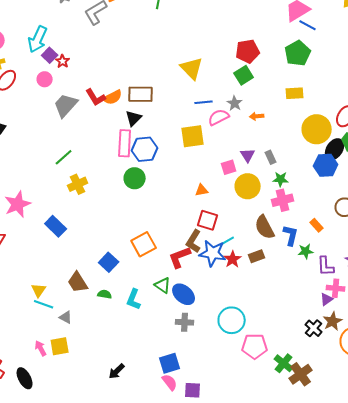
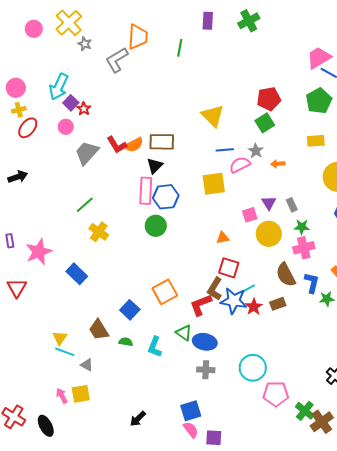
yellow cross: (78, 184) -> (99, 232), turned -30
blue ellipse: (184, 294) -> (205, 342), turned -30

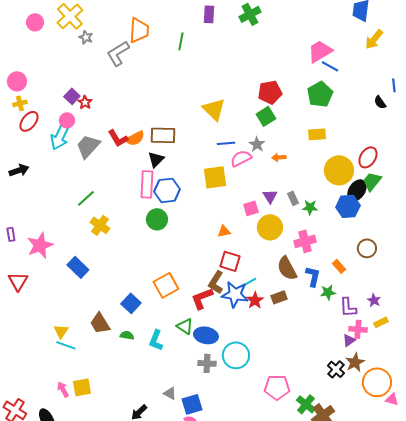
cyan arrow: (59, 87) -> (60, 136), moved
green star: (302, 227) -> (310, 207), moved
gray triangle: (87, 365) -> (170, 393), moved
cyan circle: (253, 368) -> (236, 355), moved

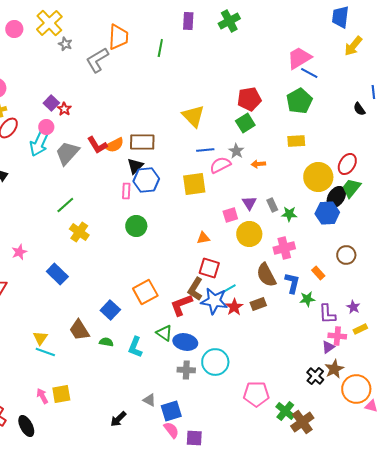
pink rectangle: (147, 184) -> (126, 191), size x0.6
blue hexagon: (167, 190) -> (146, 180), moved
pink star: (40, 245) -> (19, 252), size x0.6

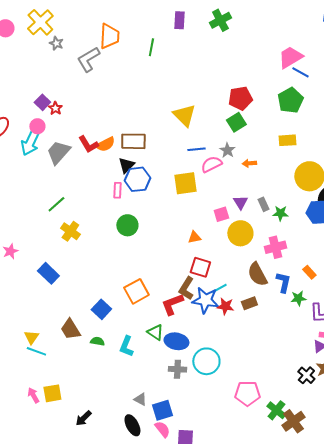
red star: (234, 307) -> (225, 306), turned -30
black arrow: (118, 419) -> (83, 418), moved
black ellipse: (26, 426) -> (132, 425), moved

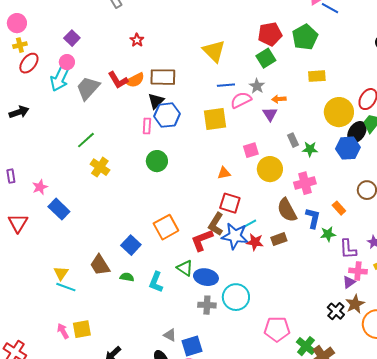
green pentagon: (290, 100) -> (305, 37), moved
red star: (55, 108) -> (137, 40), moved
purple triangle: (240, 202) -> (270, 114), moved
blue rectangle: (48, 273) -> (59, 209), moved

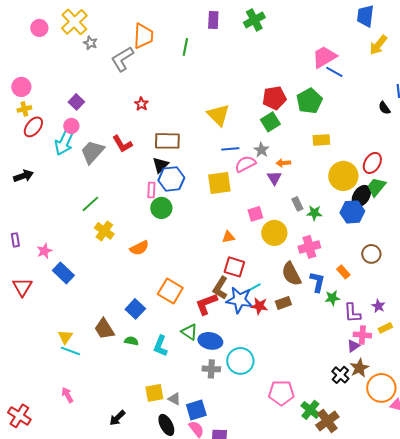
orange semicircle: (135, 80) -> (139, 248), moved
green circle: (157, 161) -> (161, 208), moved
orange square: (166, 227) -> (170, 291), turned -30
yellow square: (82, 329) -> (154, 393), moved

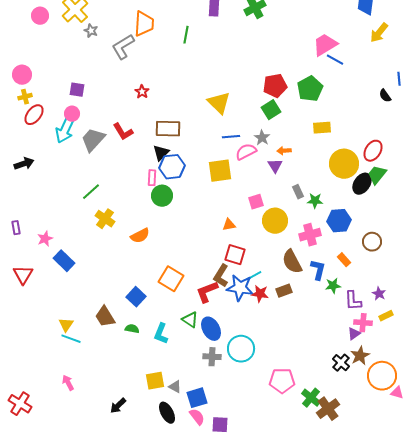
purple square: (76, 102) -> (77, 90), turned -35
blue hexagon: (352, 212) -> (339, 221), moved
blue ellipse: (210, 341) -> (211, 329), turned 50

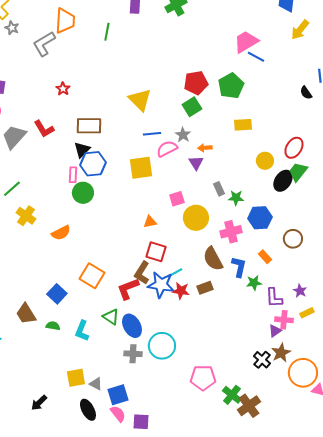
yellow circle: (344, 164) -> (265, 161), size x0.6

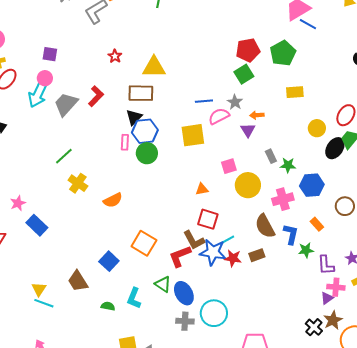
yellow triangle: (140, 100) -> (154, 67), moved, turned -45
red L-shape: (44, 129) -> (96, 96), turned -105
green circle: (83, 193) -> (147, 153), moved
brown L-shape: (142, 273) -> (194, 240), turned -60
green semicircle: (53, 326) -> (108, 306), moved

